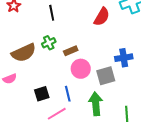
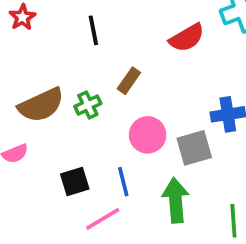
red semicircle: (102, 17) -> (187, 38), turned 30
green cross: (49, 43) -> (88, 105), moved
brown rectangle: (71, 51) -> (129, 81), moved, turned -32

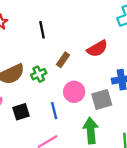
red semicircle: (187, 38) -> (97, 49), moved
black square: (75, 182) -> (21, 112), moved
blue line: (123, 182) -> (54, 111), moved

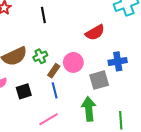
brown rectangle: (63, 60) -> (54, 71), moved
pink circle: (74, 92) -> (73, 62), moved

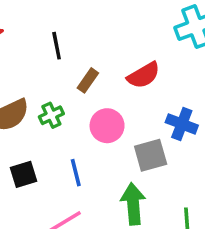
blue cross: (118, 61) -> (182, 124), turned 30
brown rectangle: (54, 71) -> (88, 80), moved

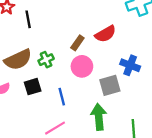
black line: (57, 46) -> (28, 19), moved
brown rectangle: (88, 80) -> (77, 43), moved
black square: (24, 174) -> (33, 87), moved

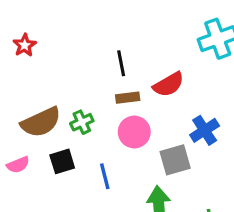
black line: (28, 19) -> (121, 63), moved
brown rectangle: (77, 43) -> (128, 98), turned 48
blue cross: (130, 65) -> (205, 130), turned 36

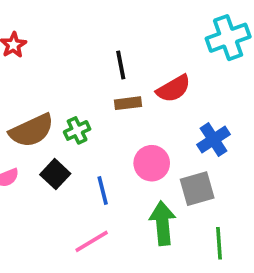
pink circle: (134, 132) -> (152, 163), moved
gray square: (175, 160) -> (197, 189), moved
black square: (62, 161) -> (55, 174), turned -30

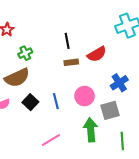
green cross: (77, 130) -> (25, 53), moved
blue line: (103, 190) -> (56, 101), moved

